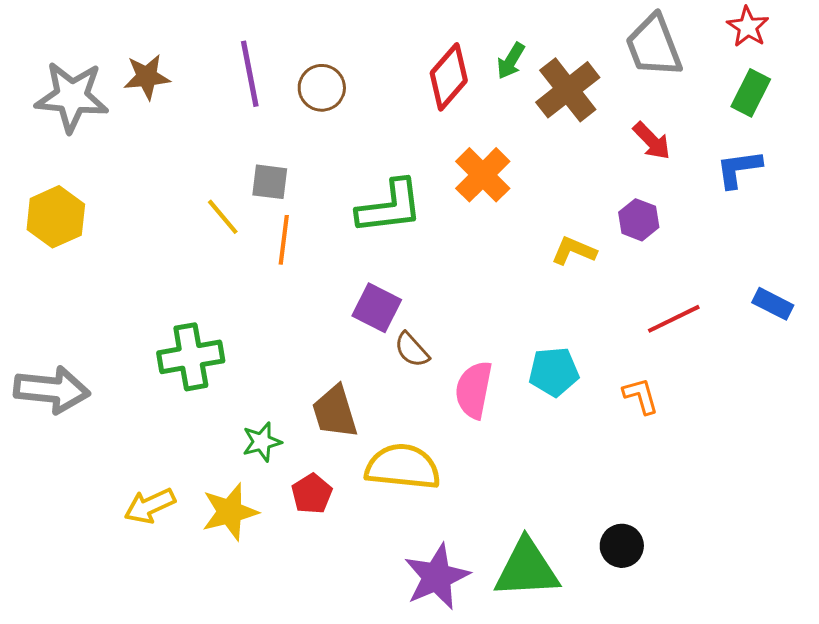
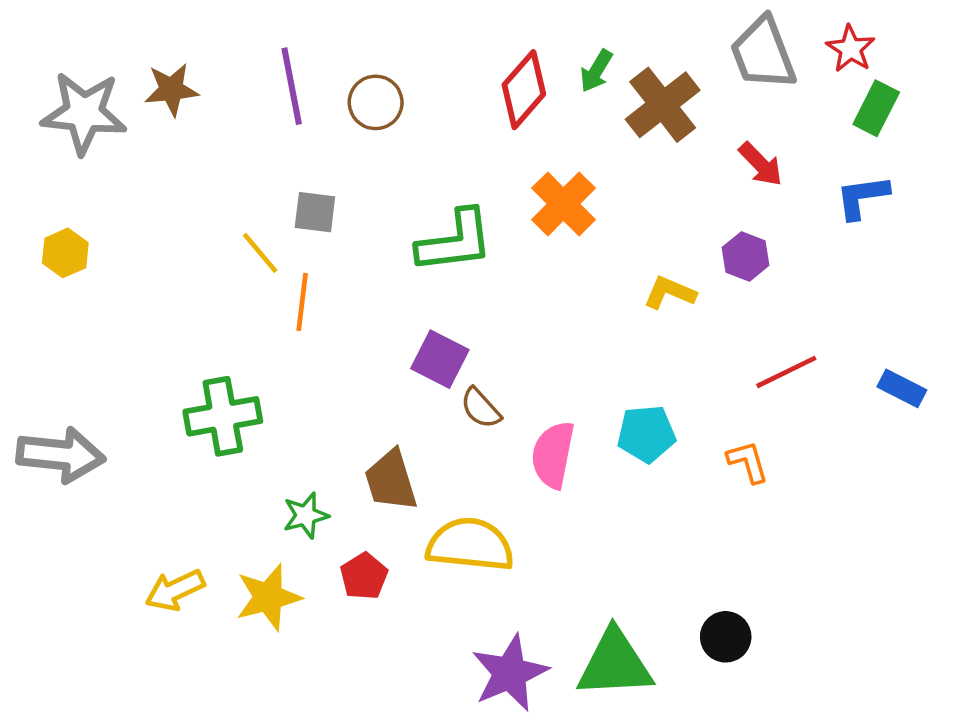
red star: (748, 27) -> (851, 49), moved
yellow hexagon: (56, 217) -> (65, 253), size x0.7
orange line: (284, 240) -> (302, 302), moved
blue rectangle: (773, 304) -> (902, 388), moved

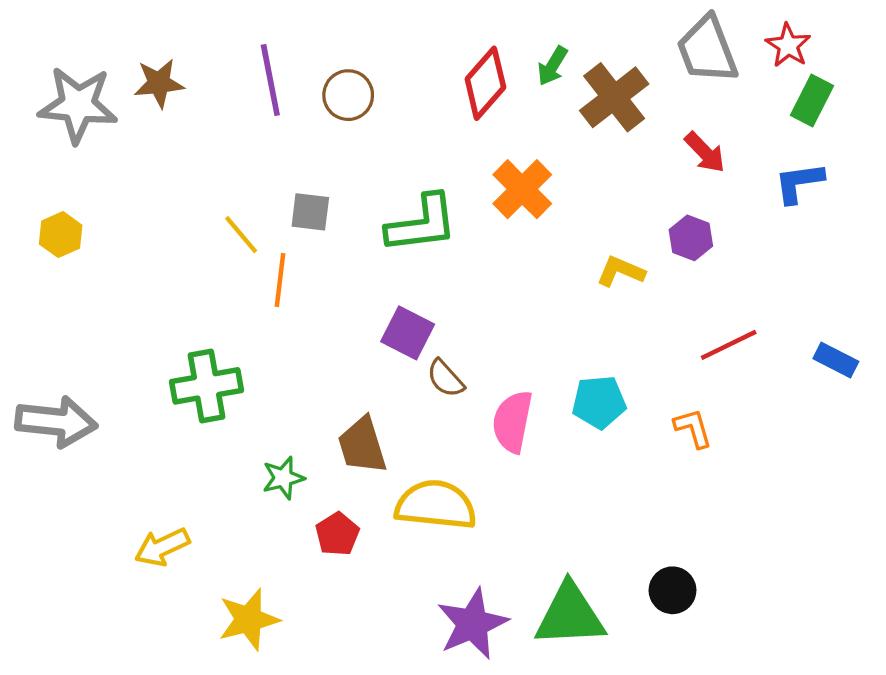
gray square: (315, 212) -> (310, 212), moved
yellow star: (268, 597) -> (249, 619), moved

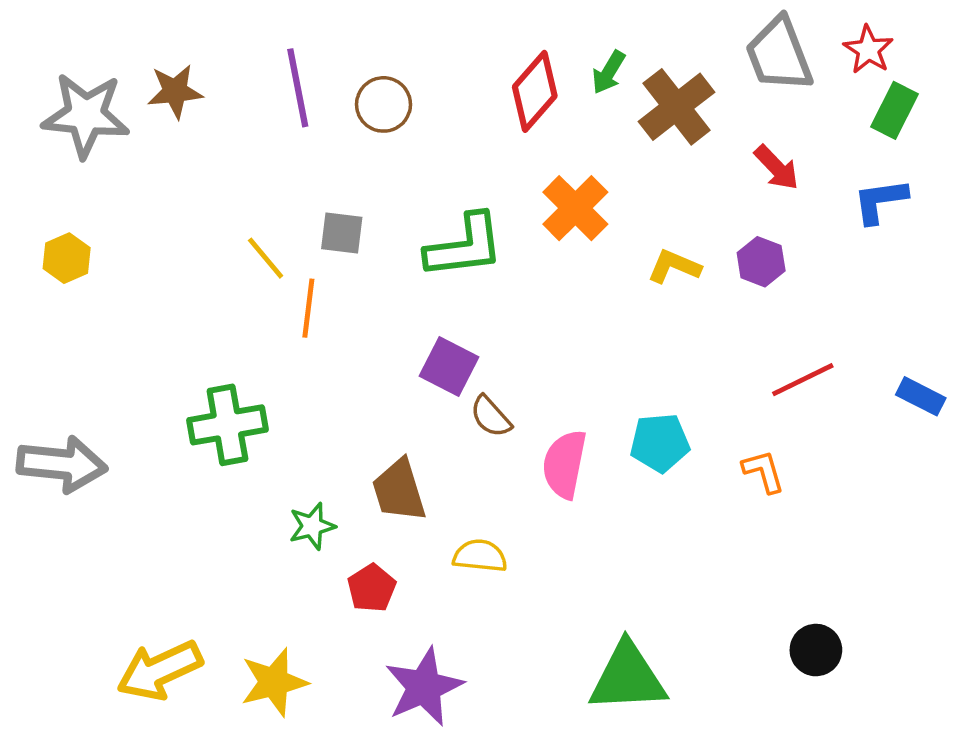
yellow L-shape: (621, 271) -> (674, 266), moved
yellow semicircle: (436, 505) -> (480, 556), size x0.6
yellow arrow: (162, 547) -> (160, 670), moved, size x1.4
black circle: (673, 590) -> (816, 650), moved
purple star: (472, 624) -> (424, 687), moved

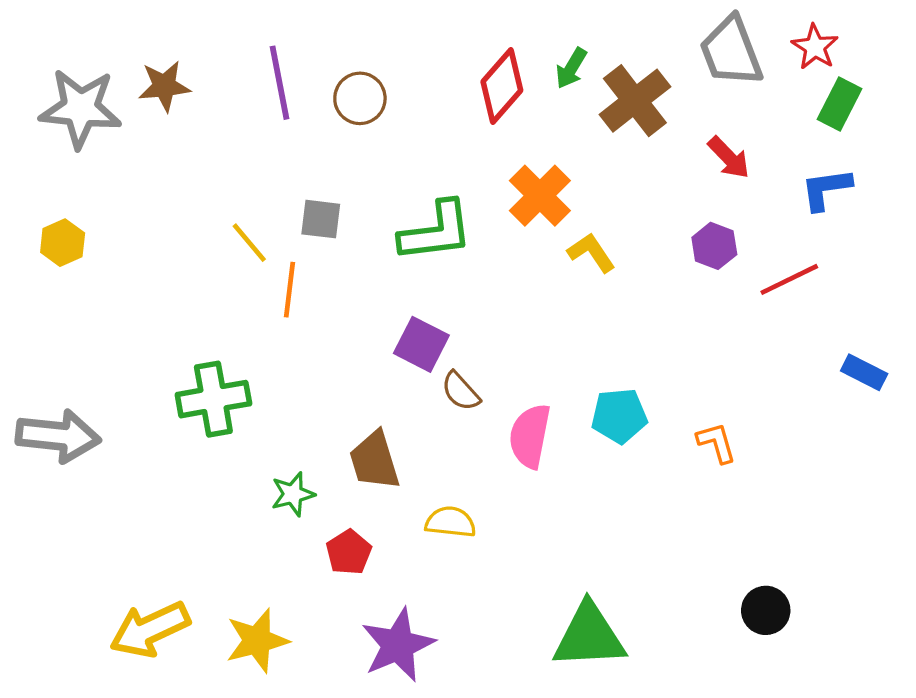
yellow L-shape: (674, 266) -> (591, 253), moved, turned 33
red line: (803, 380) -> (789, 279), moved

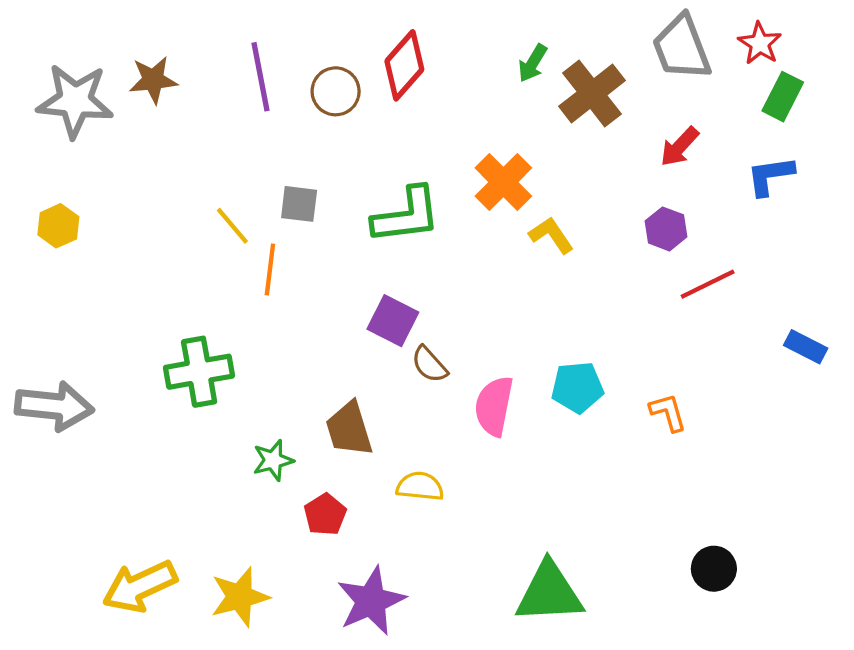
red diamond: (502, 86) -> (404, 65), moved
red arrow: (729, 158) -> (679, 147), turned 87
red line: (789, 279) -> (708, 284), moved

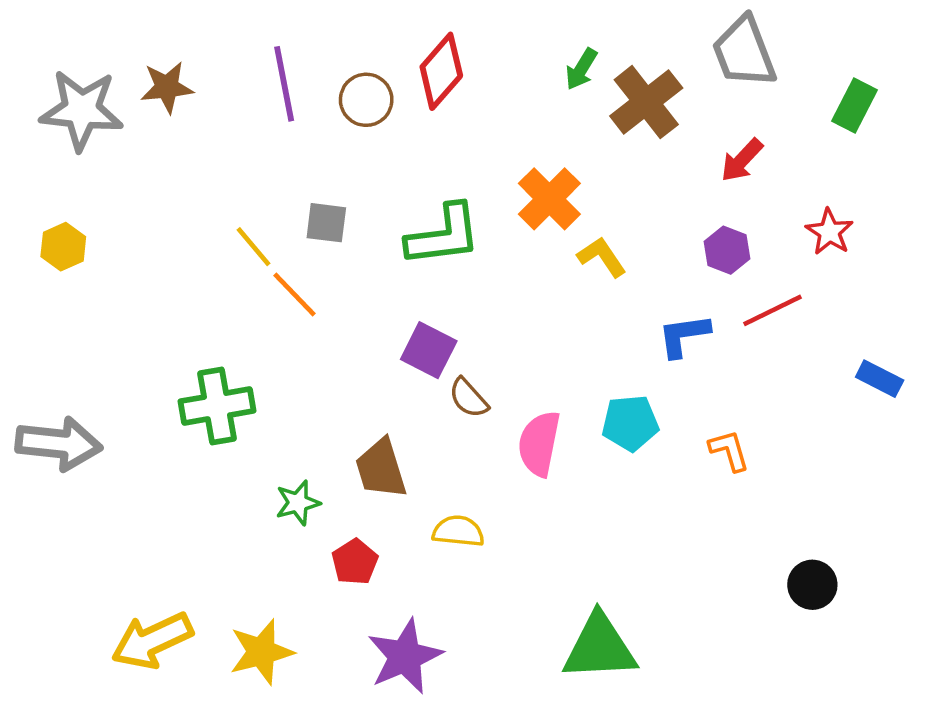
red star: (760, 43) -> (829, 232), moved
blue L-shape: (770, 176) -> (684, 335), moved
orange line: (270, 270) -> (294, 294), turned -51
black circle: (714, 569) -> (812, 585), moved

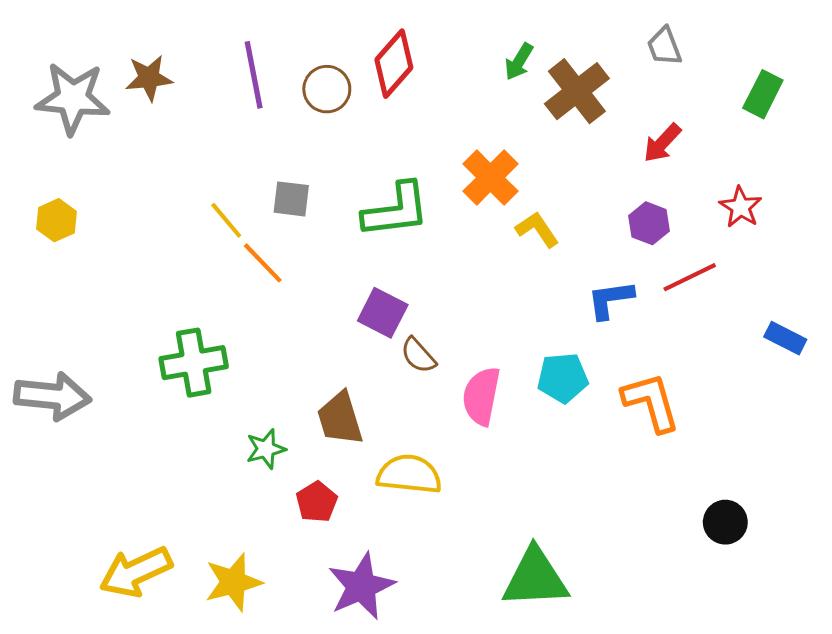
gray trapezoid: (744, 52) -> (664, 46), size x0.6
orange L-shape: (729, 450) -> (651, 402), size x1.6
yellow semicircle: (458, 531) -> (409, 474), size x1.4

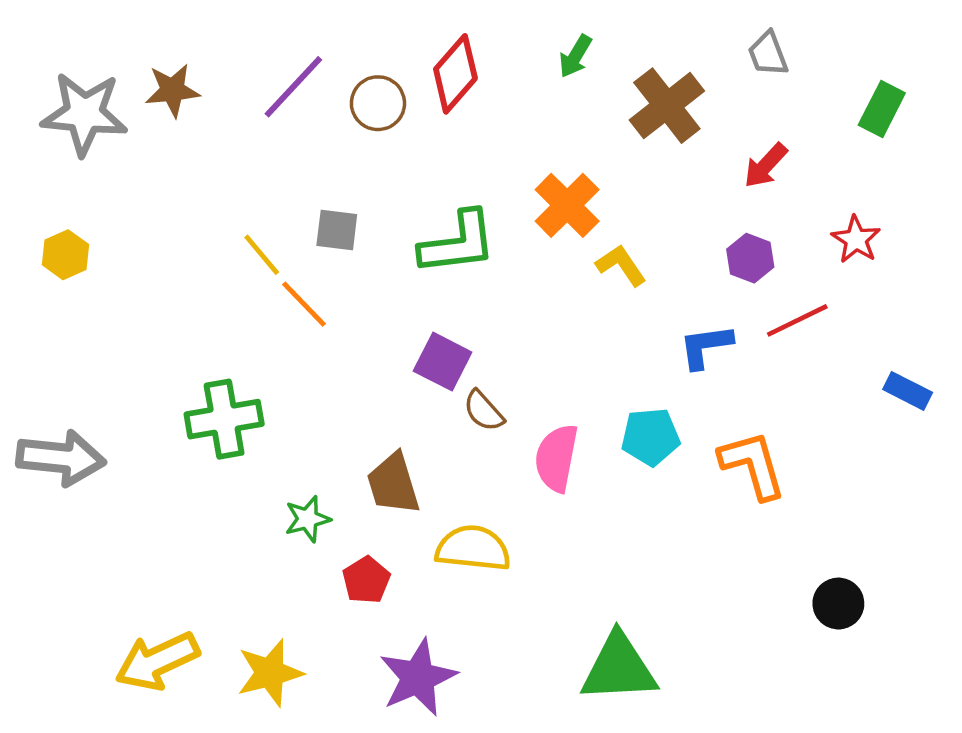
green arrow: (519, 62) -> (575, 56), moved
purple line: (254, 75) -> (293, 87), turned 54

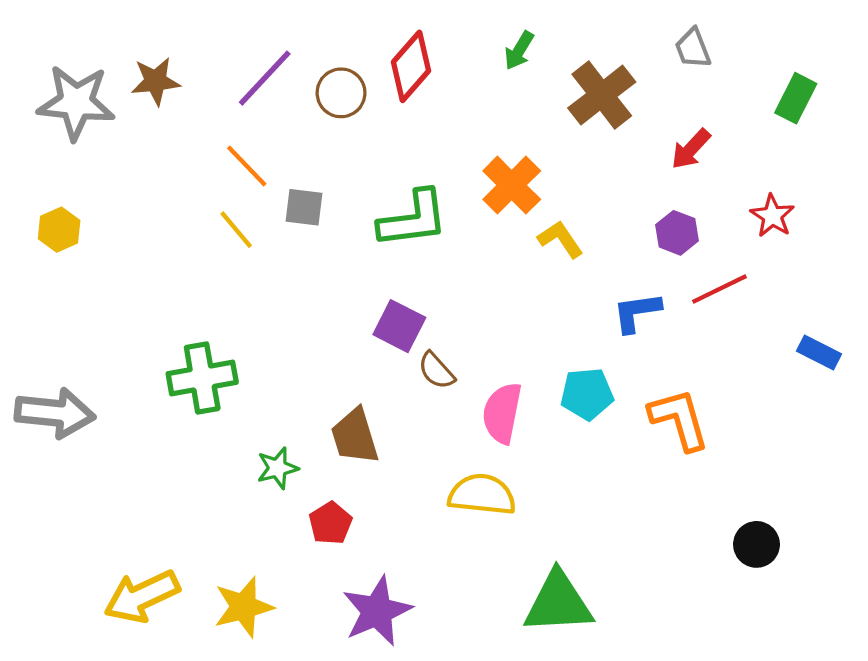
orange line: (304, 304) -> (247, 166), moved
yellow semicircle: (473, 548) -> (482, 495), moved

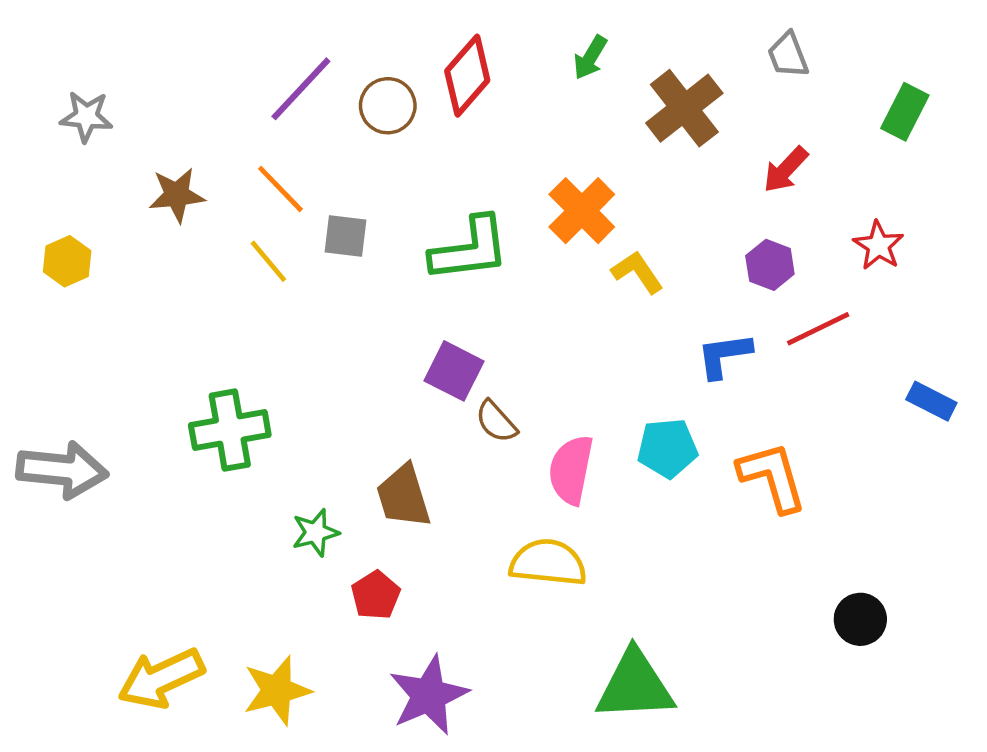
brown star: (156, 81) -> (177, 195), moved
gray star: (76, 102) -> (86, 117), size x0.6

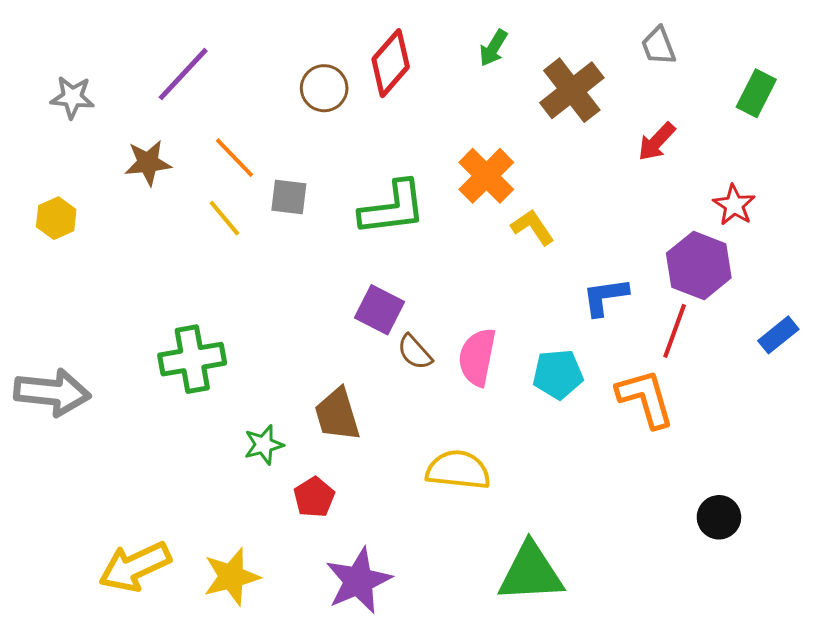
purple line: (301, 89) -> (183, 74), moved
purple hexagon: (770, 265) -> (699, 265), moved, size x1.6
red line: (818, 329) -> (675, 331), moved, turned -44
blue rectangle: (931, 401) -> (778, 335), turned -66
pink semicircle: (571, 470) -> (477, 357), moved

